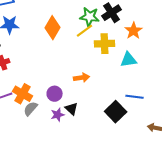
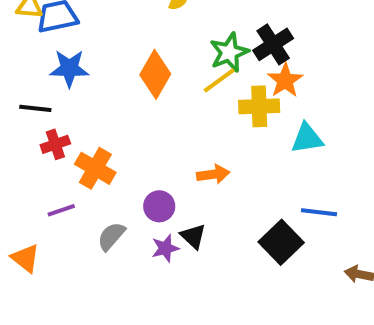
green star: (90, 17) -> (229, 52), turned -30
orange star: (134, 31) -> (285, 80), moved
orange cross: (23, 94) -> (95, 168), moved

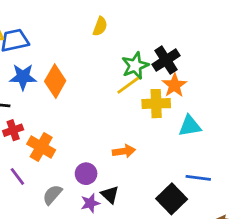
orange diamond: (155, 74) -> (55, 81), moved
purple line: (61, 210) -> (17, 176), turned 72

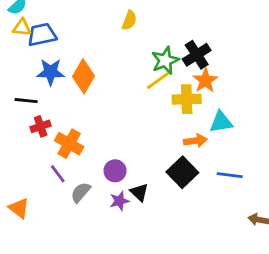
orange arrow: (124, 151) -> (195, 141), moved
purple line: (17, 176) -> (58, 174), moved
black square: (172, 199) -> (182, 172), moved

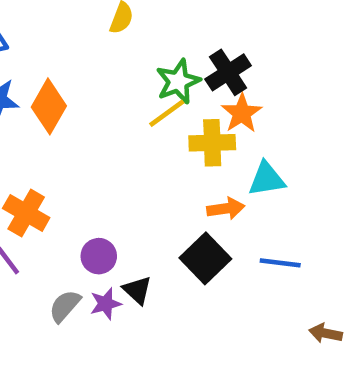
gray semicircle: (81, 192) -> (65, 306), moved

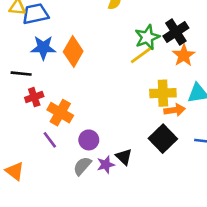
yellow cross: (212, 143) -> (163, 93), moved
purple circle: (99, 256) -> (89, 140), moved

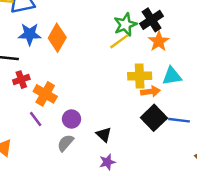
black square: (163, 139) -> (154, 118), moved
purple star: (106, 165) -> (107, 162), moved

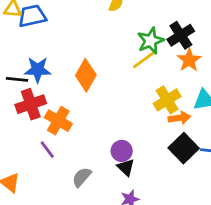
blue star: (30, 34) -> (38, 70), moved
orange diamond: (57, 38) -> (86, 75), moved
yellow cross: (140, 76) -> (167, 100), turned -30
red cross: (21, 80) -> (31, 104), size x1.5
purple circle: (71, 119) -> (122, 151), moved

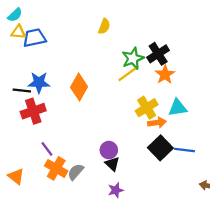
orange cross: (58, 121) -> (56, 168), moved

